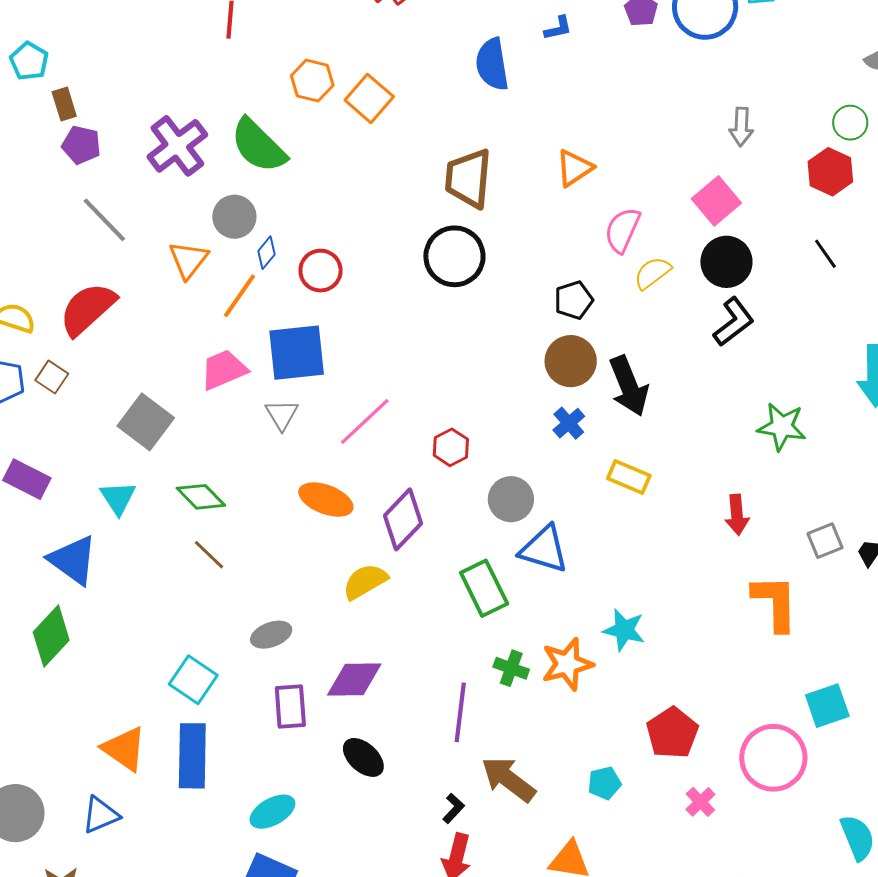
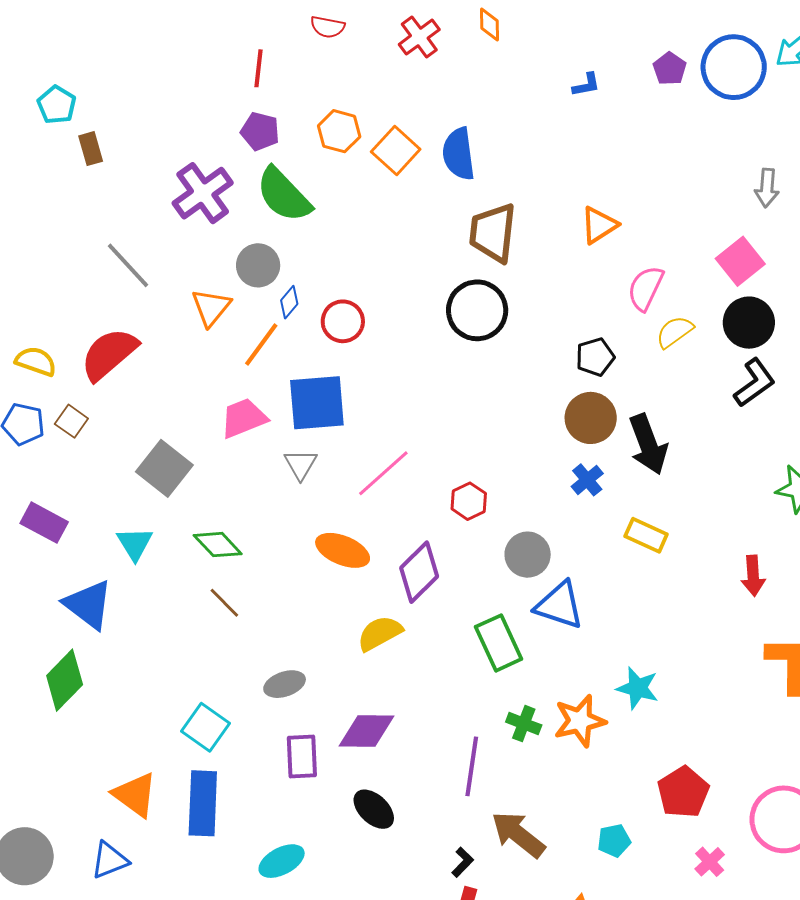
blue semicircle: (492, 64) -> (459, 154), moved
purple pentagon: (81, 145) -> (260, 131), moved

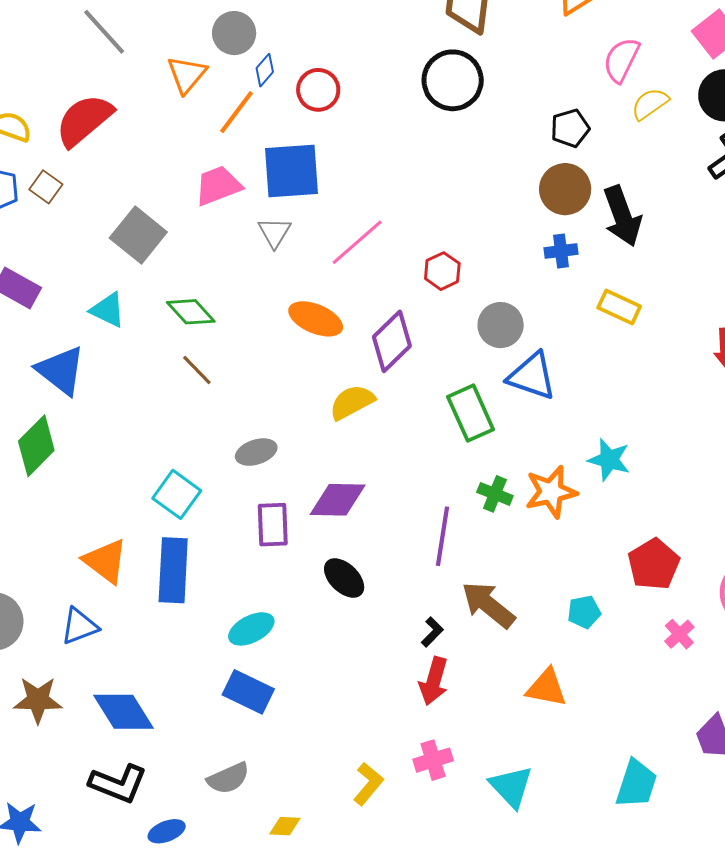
blue cross: (587, 480) -> (561, 251), turned 32
cyan triangle: (135, 544) -> (108, 310), turned -33

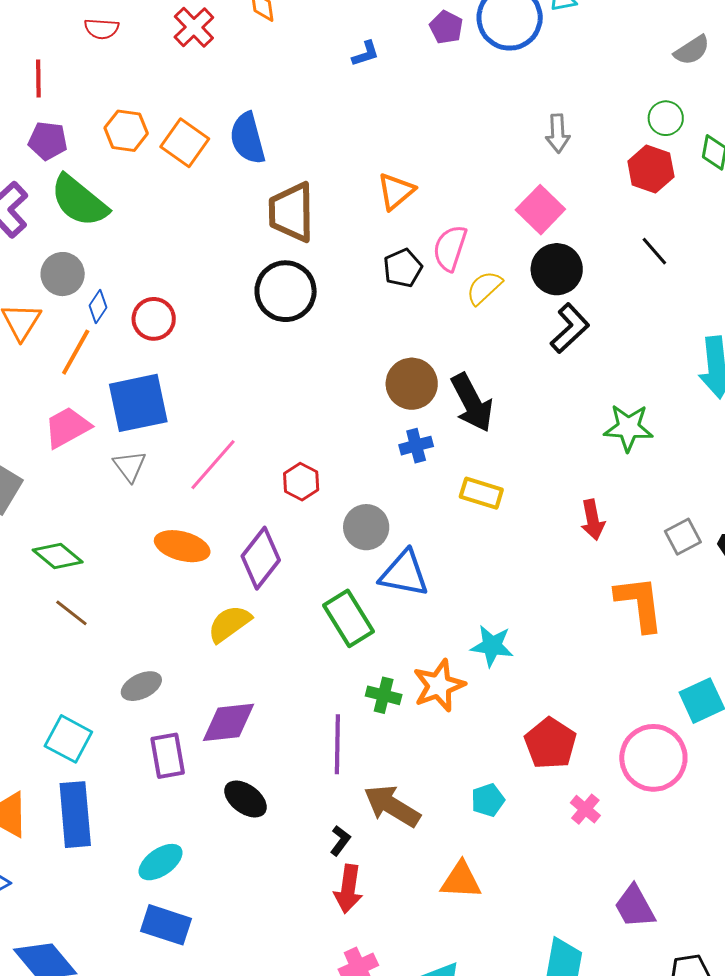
black pentagon: (570, 128) -> (403, 268), moved

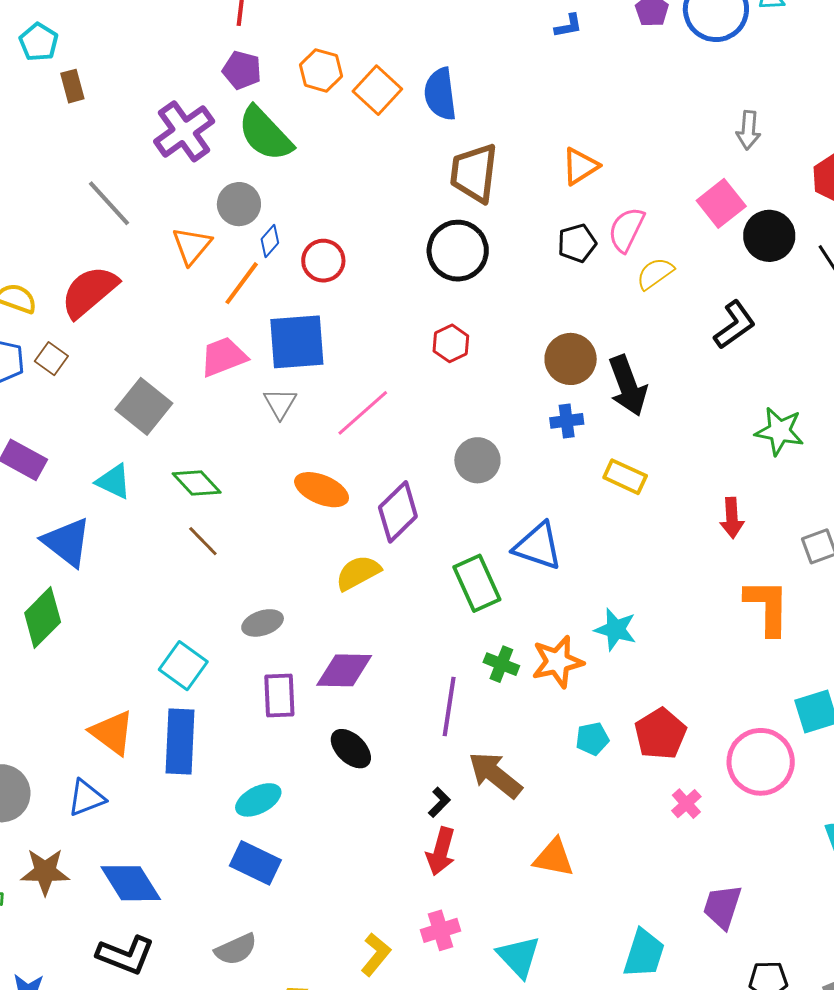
black circle: (557, 269) -> (769, 236), moved
red hexagon: (301, 482) -> (451, 343), moved
gray circle: (366, 527) -> (477, 460), moved
cyan pentagon: (488, 800) -> (592, 739), moved
purple trapezoid: (635, 907) -> (722, 907), turned 39

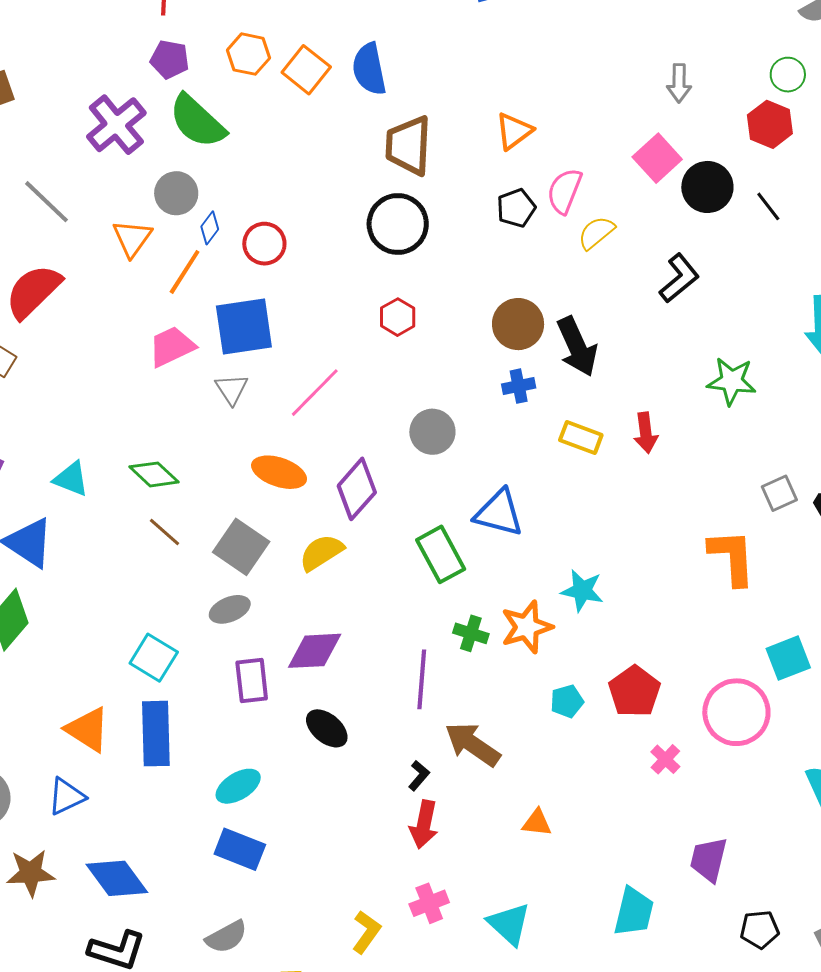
gray square: (144, 406) -> (241, 547), moved
red arrow: (732, 518) -> (646, 433), moved
orange triangle: (554, 858) -> (537, 823), size x0.7

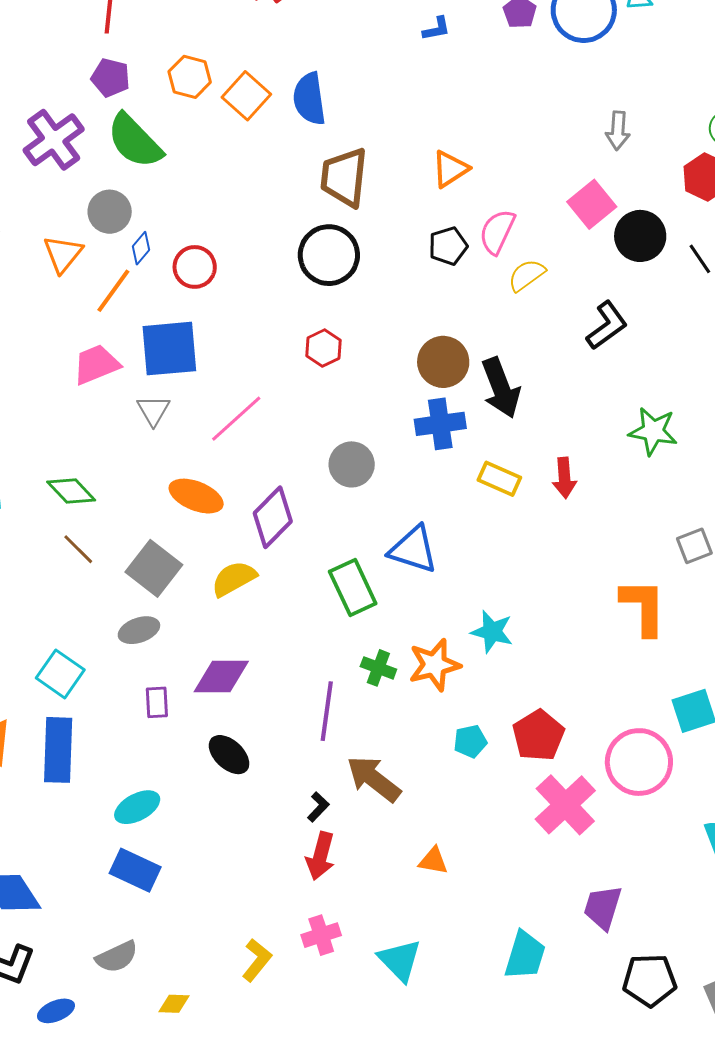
blue cross: (519, 386) -> (440, 424), size x1.5
purple rectangle: (252, 681) -> (157, 702), size x0.7
pink cross: (665, 759) -> (565, 805), size x2.0
black pentagon: (760, 929) -> (650, 980), size x1.4

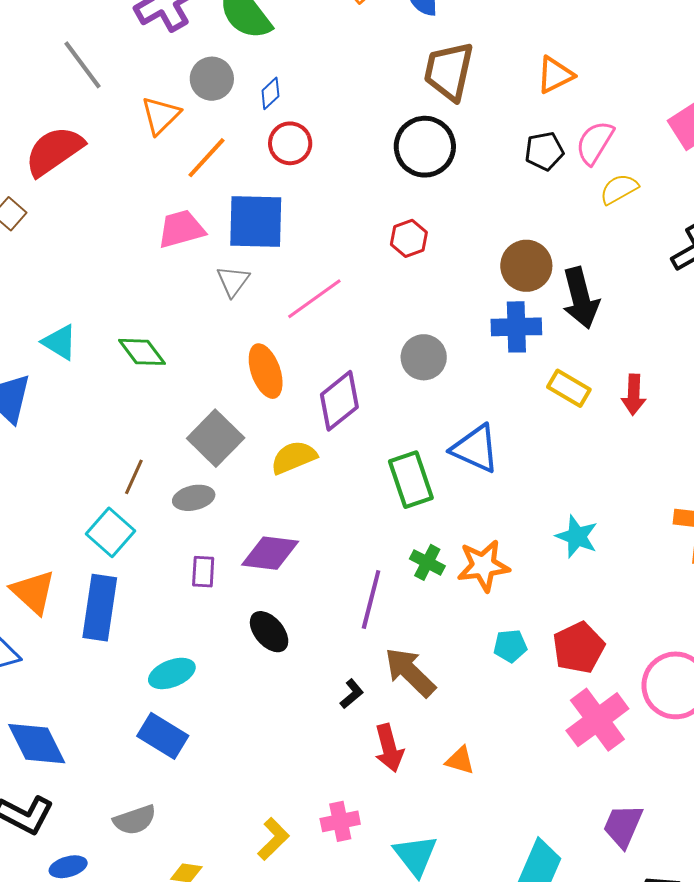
blue diamond: (141, 248) -> (270, 93), moved
orange ellipse: (196, 496) -> (266, 371), turned 42
brown line: (78, 549) -> (134, 477), moved, turned 63
cyan star: (492, 632) -> (577, 537), moved
red arrow: (320, 856) -> (389, 748), moved, turned -36

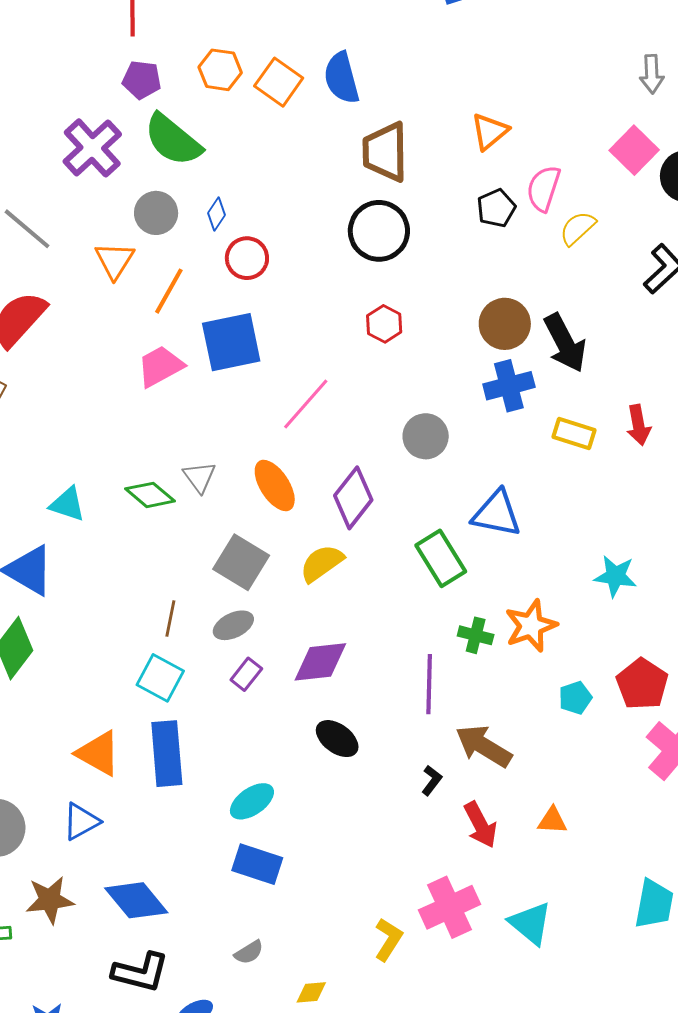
gray triangle: (233, 281) -> (199, 477), moved
purple rectangle: (203, 572) -> (246, 674), moved, turned 48
gray semicircle: (135, 820) -> (249, 952), size x0.7
pink cross: (340, 821) -> (449, 907), size x1.5

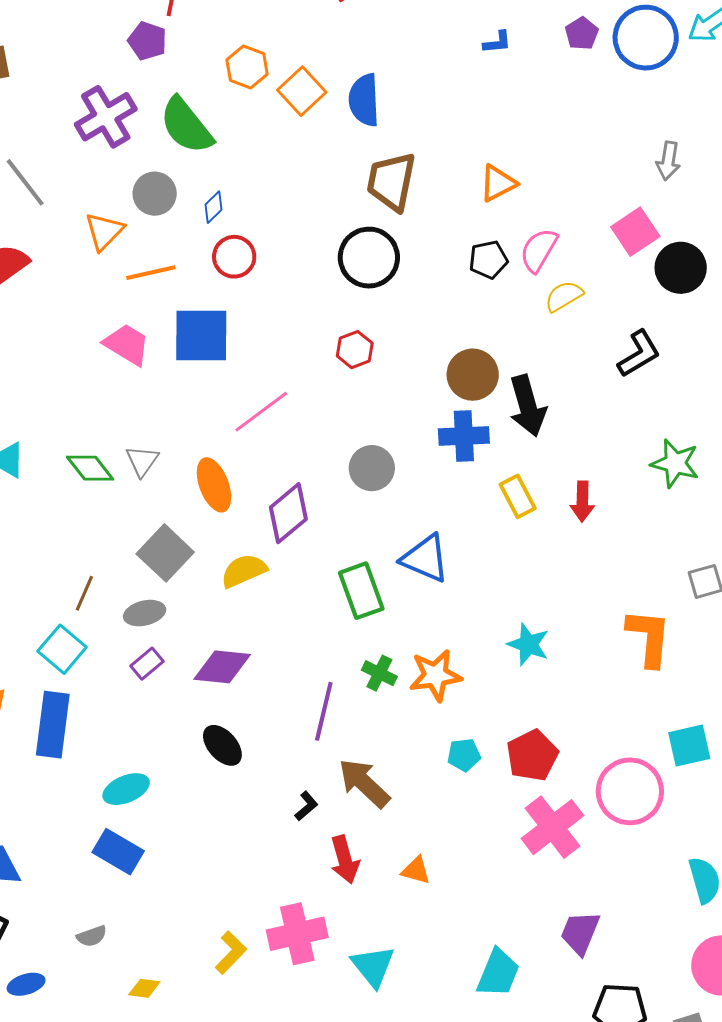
purple pentagon: (142, 80) -> (147, 41), moved
orange line: (169, 291) -> (151, 273), turned 36
pink trapezoid: (160, 366) -> (127, 344), turned 48
yellow rectangle: (574, 434) -> (518, 496), turned 33

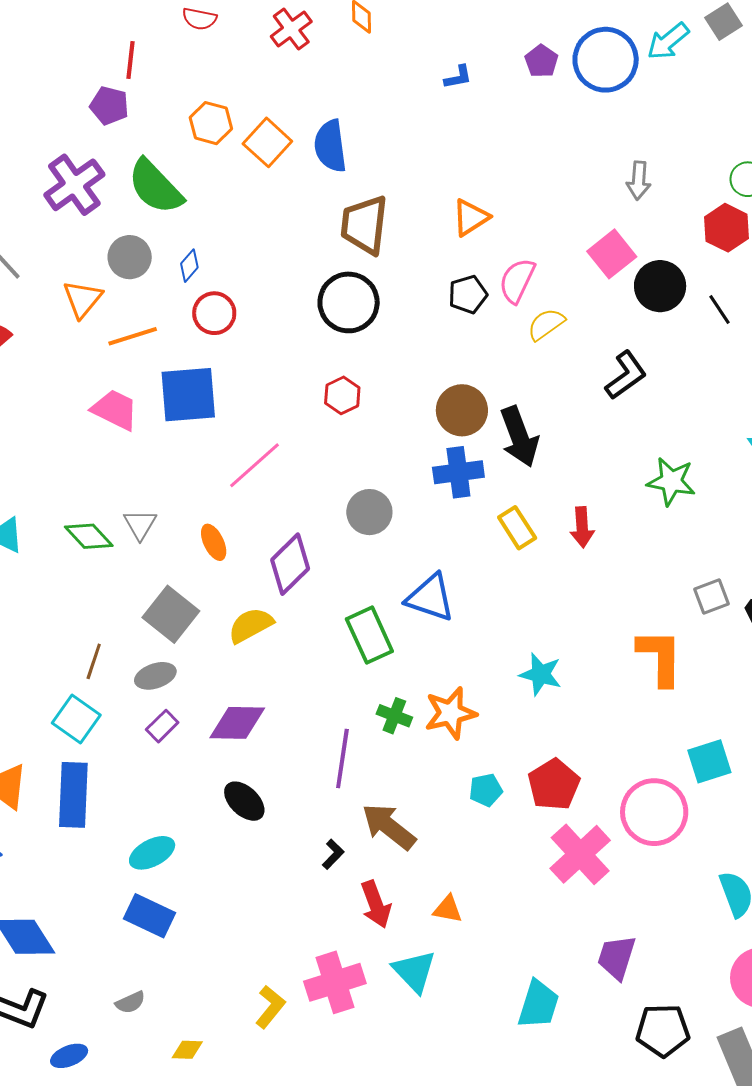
orange ellipse: (214, 485) -> (214, 542), size x0.7
cyan triangle: (373, 966) -> (414, 971), moved

